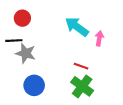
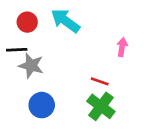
cyan arrow: (77, 27) -> (65, 21), moved

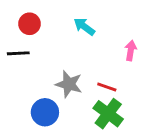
cyan arrow: (65, 21) -> (84, 27), moved, size x0.7
gray star: (31, 66) -> (69, 84), moved

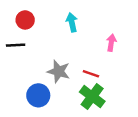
cyan arrow: (84, 27) -> (72, 22), turned 42

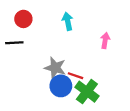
red line: (91, 74) -> (76, 76), moved
blue circle: (38, 95) -> (61, 86), moved

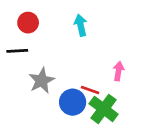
pink arrow: (105, 41) -> (118, 71), moved
gray star: (55, 68) -> (42, 81), moved, turned 30

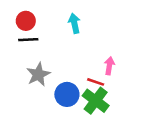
black line: (17, 51) -> (28, 40), moved
red line: (90, 90) -> (96, 82), moved

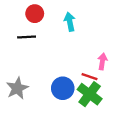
red circle: (26, 21) -> (35, 14), moved
gray star: (38, 74) -> (17, 88), moved

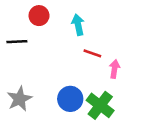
black line: (27, 37) -> (17, 42), moved
red line: (90, 77) -> (92, 53), moved

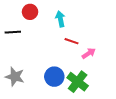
pink arrow: (114, 69) -> (89, 53), turned 48
gray star: (19, 99) -> (15, 77), turned -30

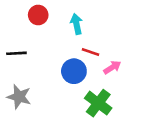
black line: (13, 32) -> (16, 53), moved
blue circle: (54, 77) -> (74, 71), moved

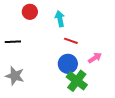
pink arrow: (112, 67) -> (95, 58), moved
blue circle: (74, 71) -> (68, 64), moved

